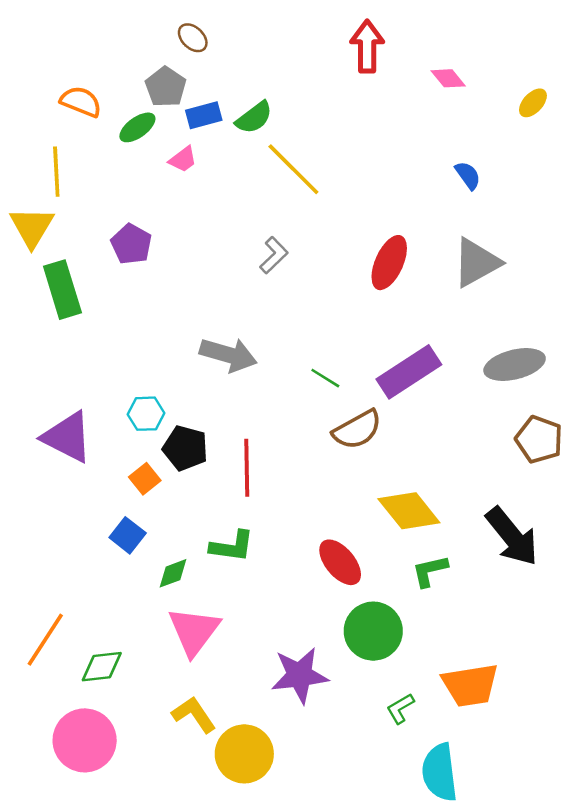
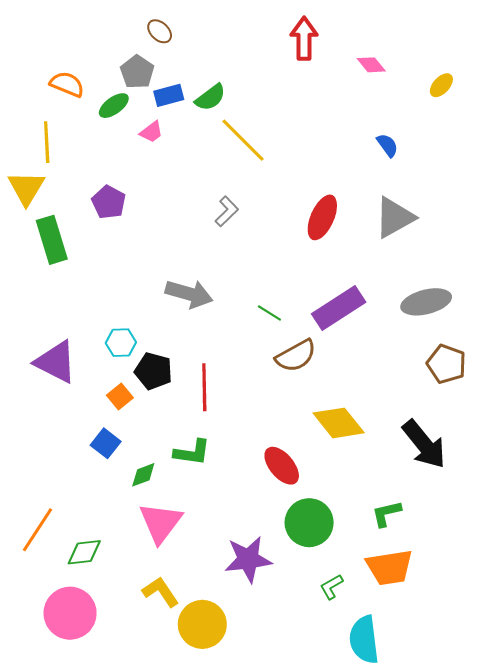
green L-shape: (430, 571) -> (386, 513), moved

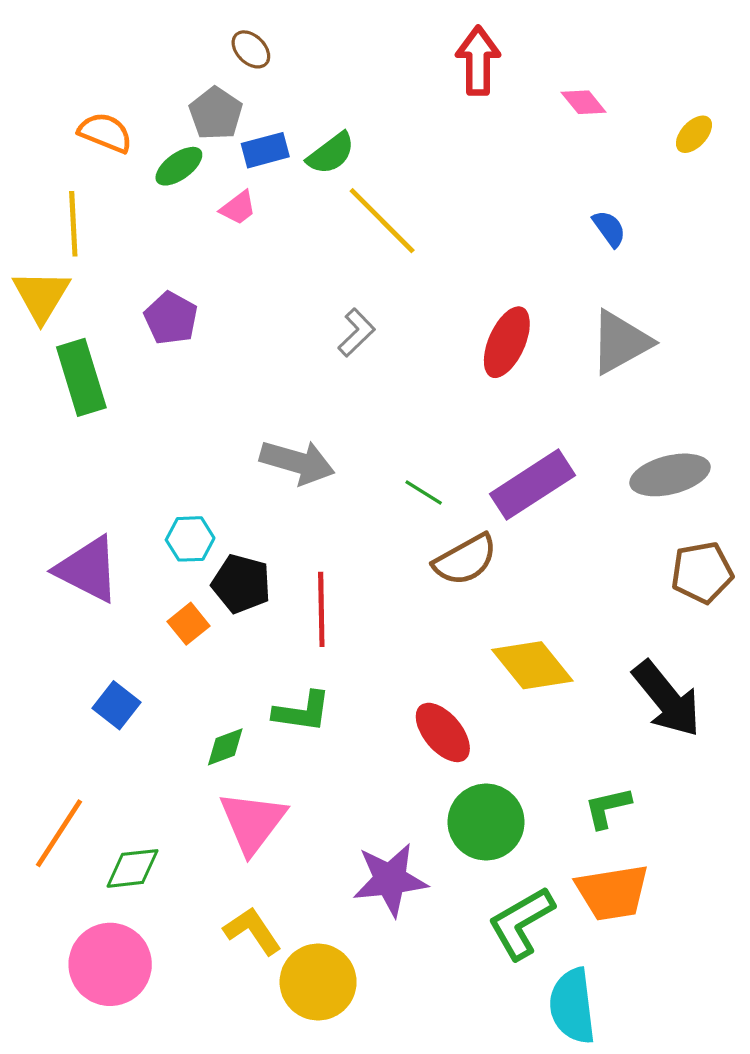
brown pentagon: (446, 364) -> (702, 573), turned -30
blue square: (106, 443) -> (117, 705), moved
green L-shape: (331, 587) -> (521, 923), size x1.8

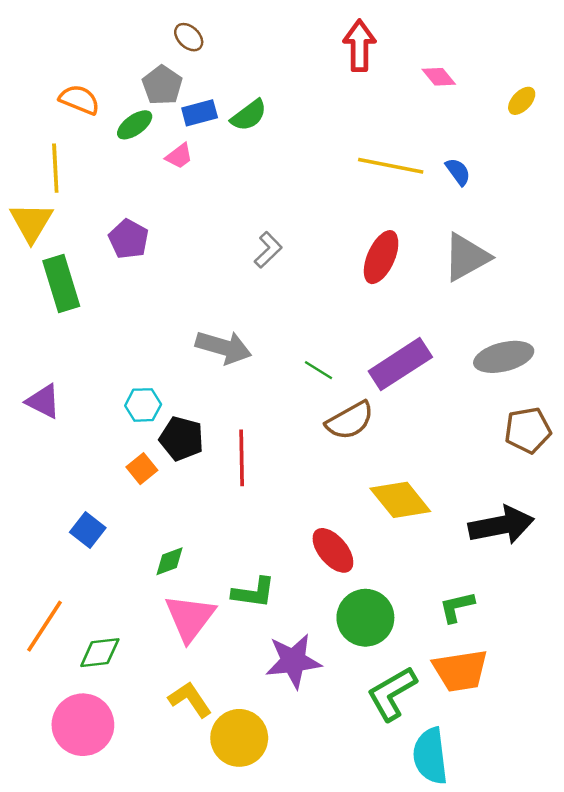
yellow line: (382, 221) -> (391, 166), moved, turned -34
purple triangle: (88, 569) -> (43, 401), moved, size x0.7
black arrow: (667, 699) -> (501, 525), turned -62
green L-shape: (302, 712) -> (254, 592), moved

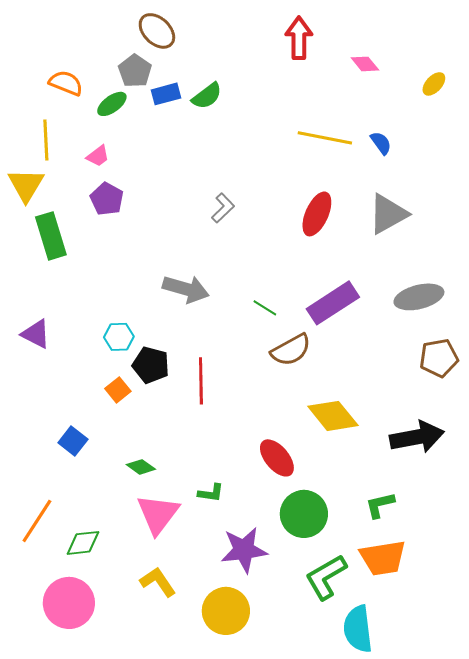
brown ellipse: (189, 37) -> (157, 31), size x1.5
pink trapezoid: (179, 156) -> (98, 156), moved
green diamond: (169, 561) -> (141, 467), turned 56
green L-shape: (254, 592) -> (211, 493), size x0.7
yellow circle: (239, 738) -> (226, 611), moved

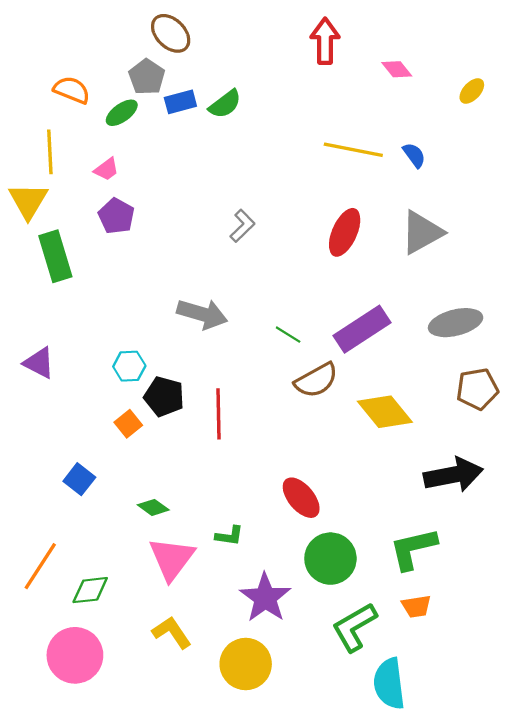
yellow diamond: (333, 416) -> (385, 412), moved
green L-shape: (380, 505) -> (413, 549), size x1.5
purple star: (244, 550) -> (265, 598), turned -30
orange trapezoid: (383, 558) -> (416, 606), size x0.6

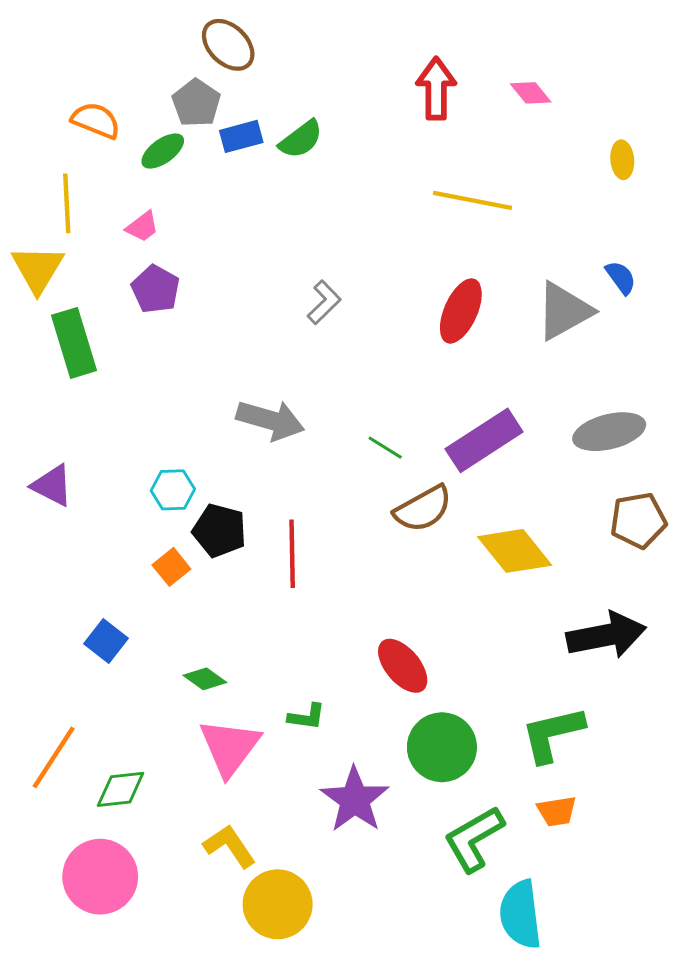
red arrow: (325, 41) -> (436, 88), moved
yellow ellipse: (472, 91) -> (622, 160), moved, turned -48
blue semicircle: (414, 155) -> (621, 278), moved
yellow circle: (246, 664) -> (278, 904), moved

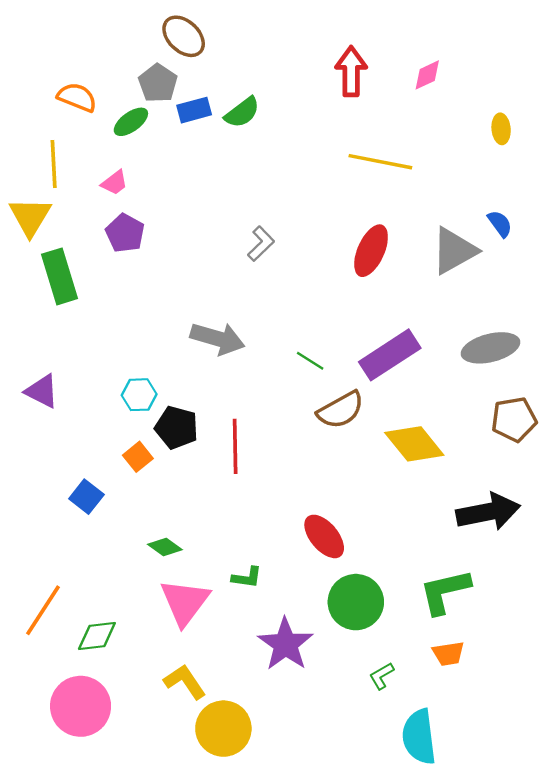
pink diamond: (531, 93) -> (427, 75), turned -76
blue square: (106, 641) -> (86, 497), moved
green L-shape: (474, 839) -> (382, 676), size x0.5

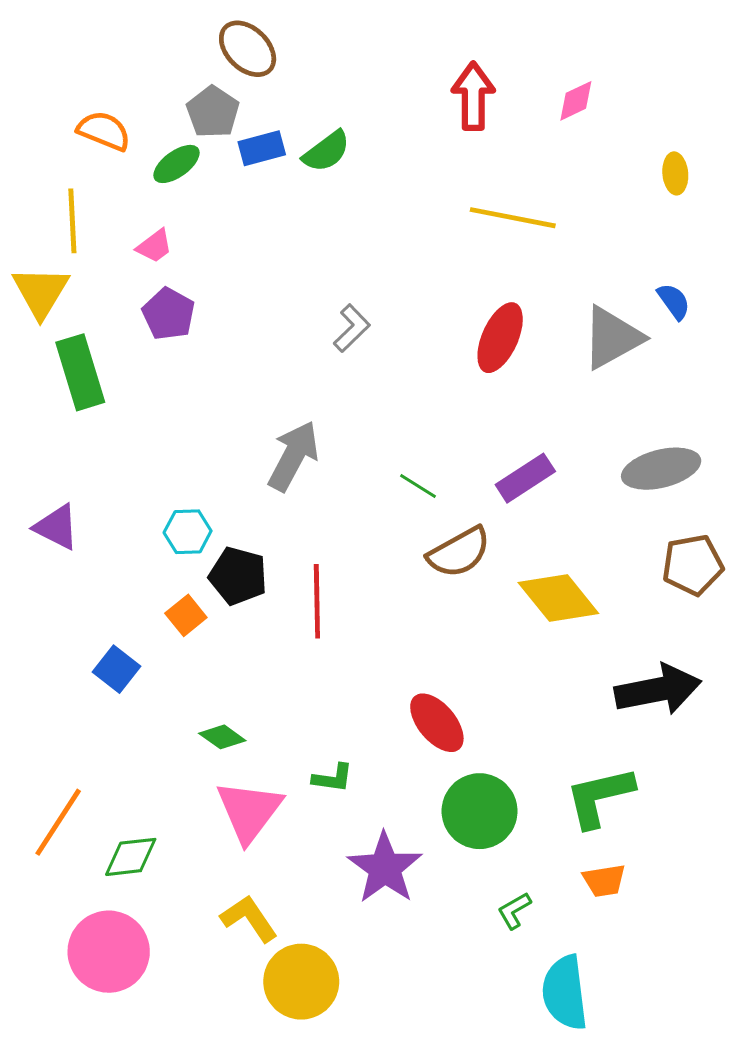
gray arrow: (218, 339) -> (293, 456), turned -78
purple rectangle: (390, 355) -> (525, 478), size x0.7

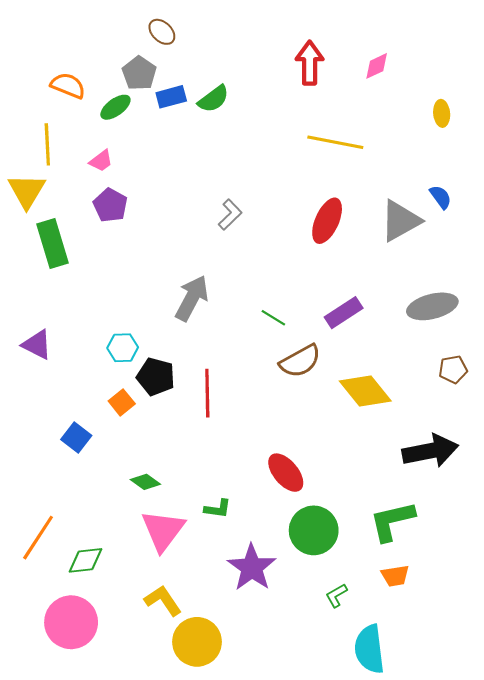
brown ellipse: (248, 49) -> (162, 32), size x0.7
brown pentagon: (693, 565) -> (453, 369), size x0.7

